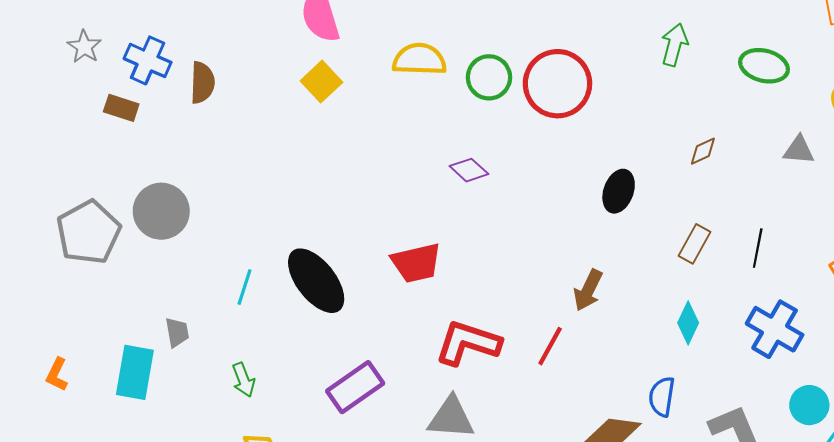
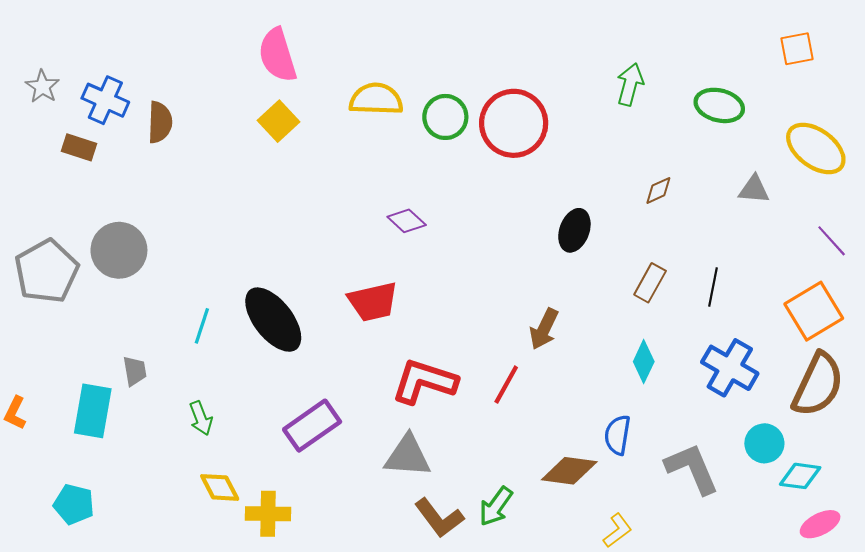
purple diamond: (469, 170) -> (407, 221), moved

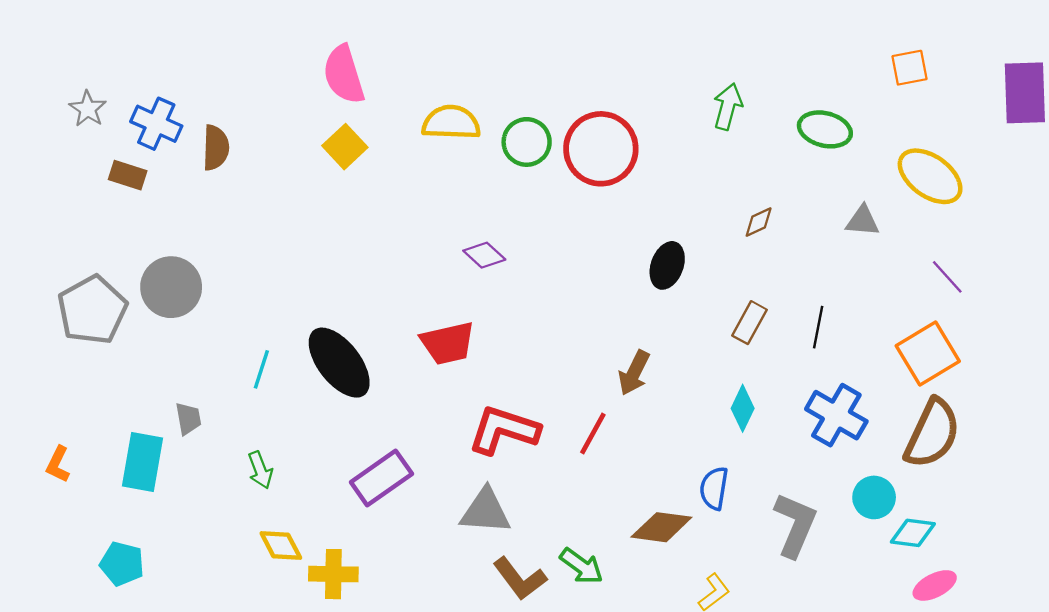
gray L-shape: (692, 469) -> (795, 525), turned 46
green arrow: (496, 506) -> (581, 566), turned -90

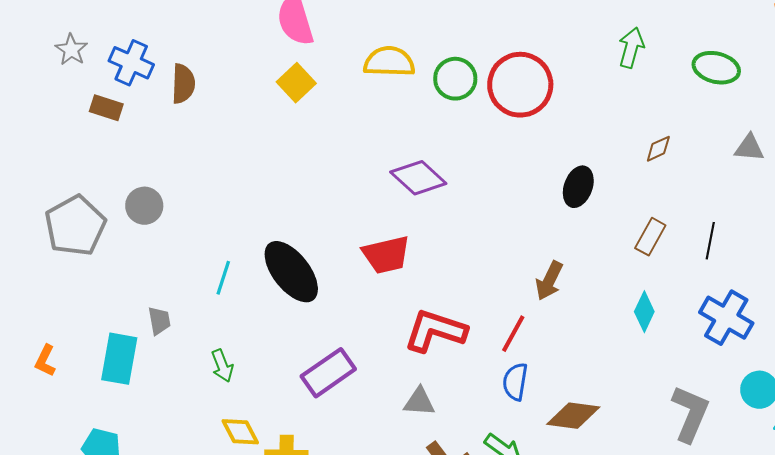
purple diamond: (484, 255) -> (418, 178), size x1.5
gray circle: (171, 287) -> (144, 206), size x0.7
blue semicircle: (714, 488) -> (515, 382), moved
gray triangle: (485, 511) -> (419, 402), size x0.7

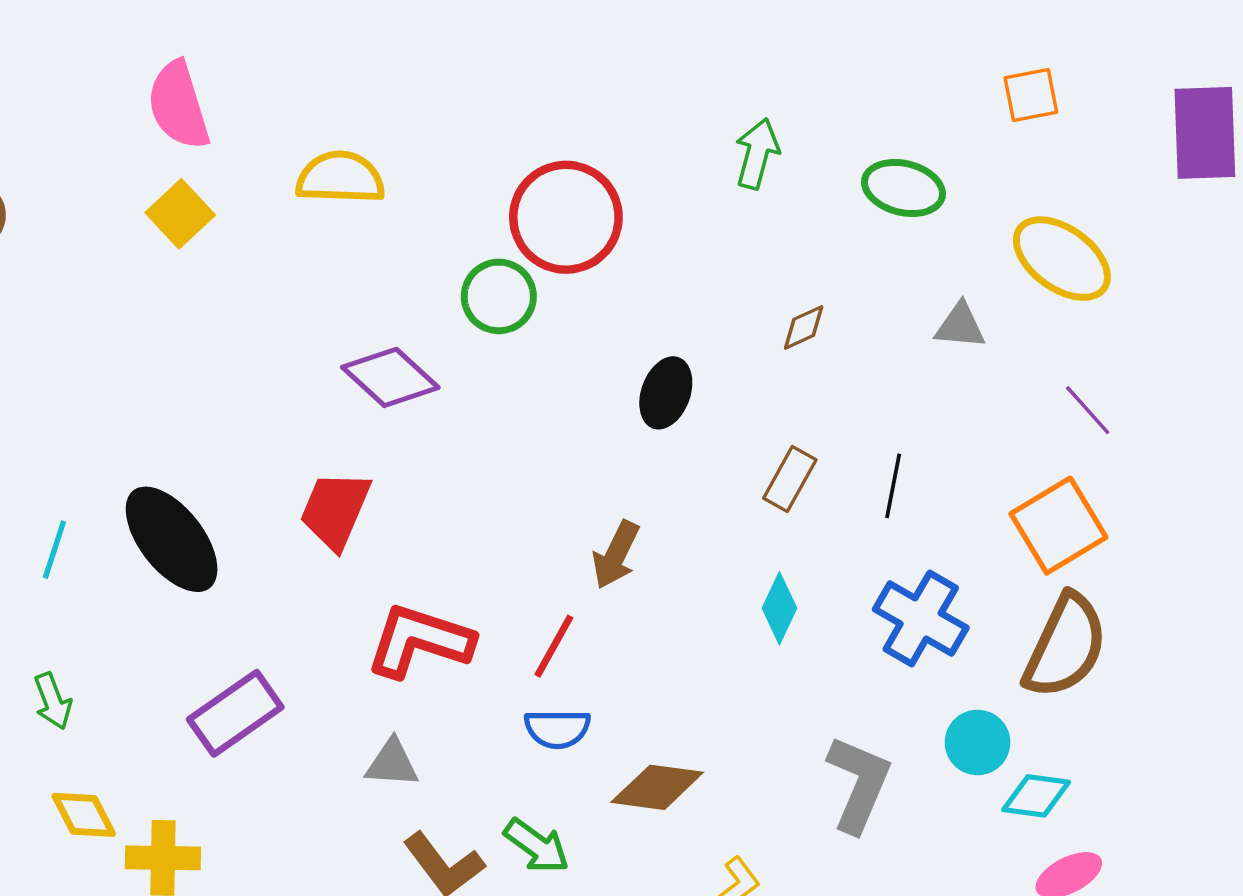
green circle: (455, 79) -> (499, 296), moved
red trapezoid: (386, 255) -> (335, 510), turned 126
blue semicircle: (515, 382) -> (557, 729), turned -99

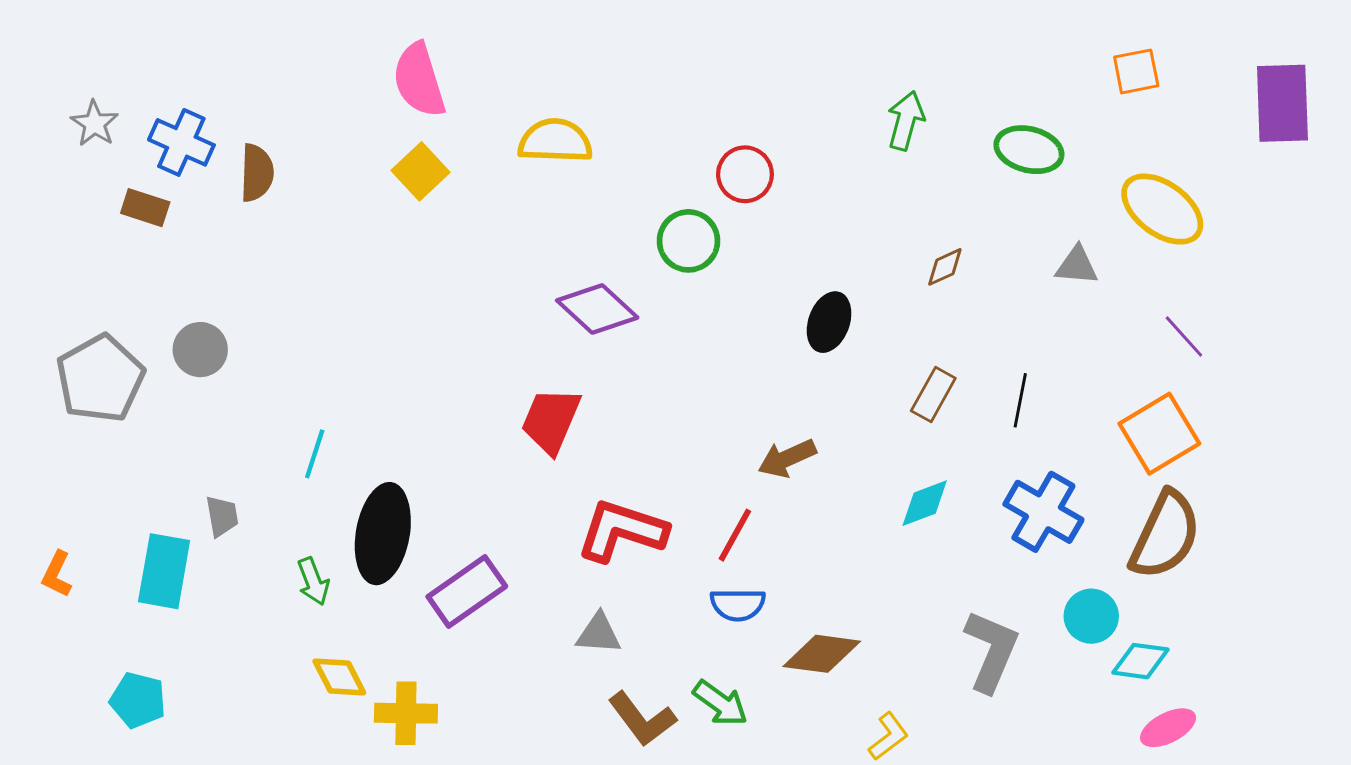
red circle: (566, 217) -> (745, 174), size x0.6
black ellipse: (172, 539) -> (383, 534), moved, turned 48
brown arrow: (616, 555) -> (787, 458), turned 40
cyan diamond: (779, 608) -> (925, 503), turned 44

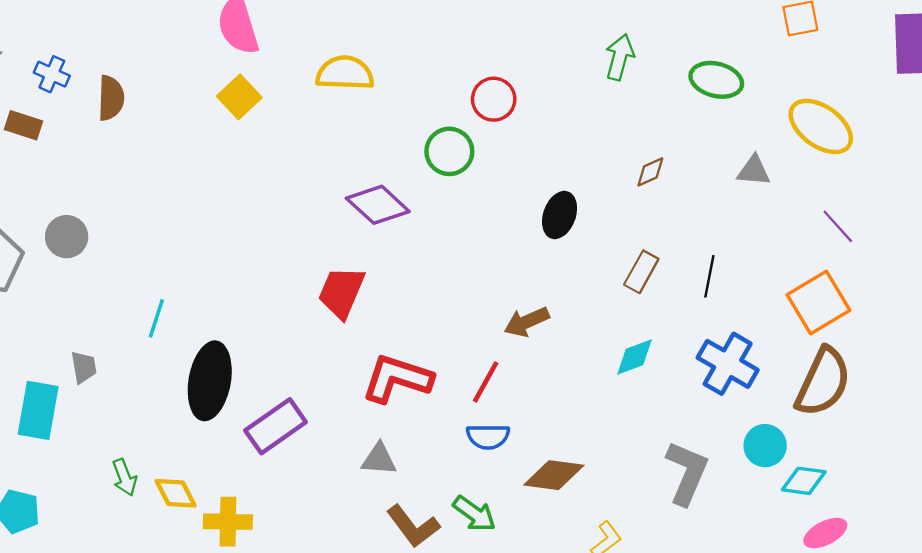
blue cross: (181, 142) -> (52, 74), size x0.7
green arrow: (313, 581) -> (125, 477), moved

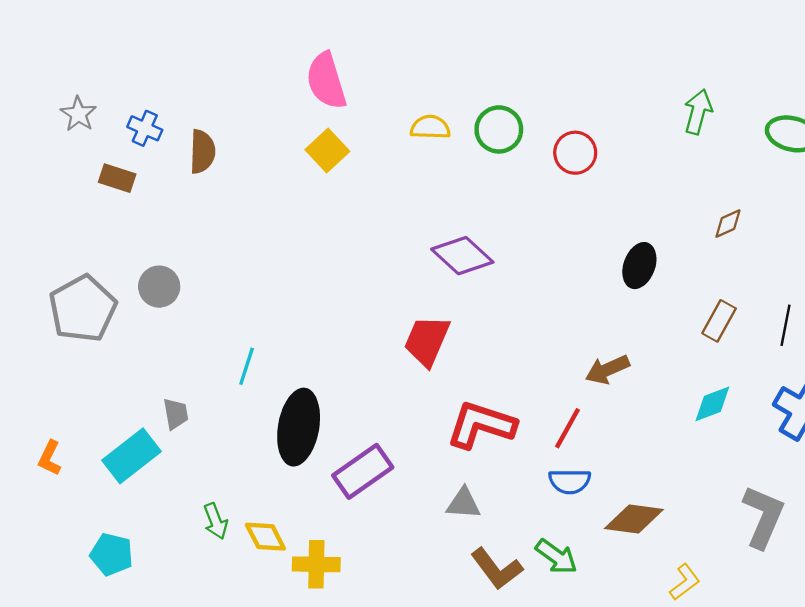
yellow semicircle: (345, 73) -> (430, 127), size x0.7
green circle: (449, 151) -> (499, 129), moved
cyan rectangle: (38, 410) -> (131, 456), turned 42

